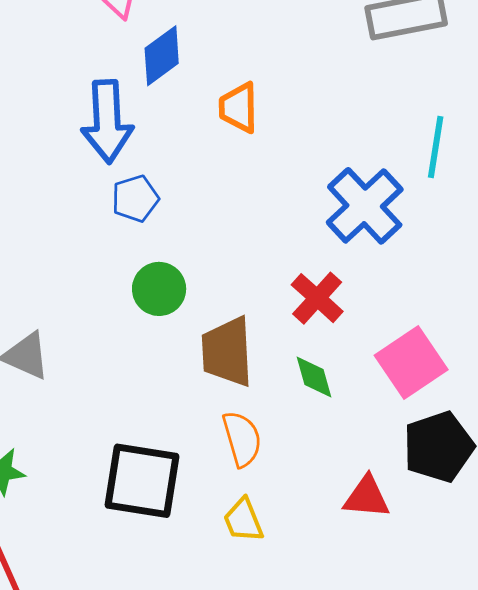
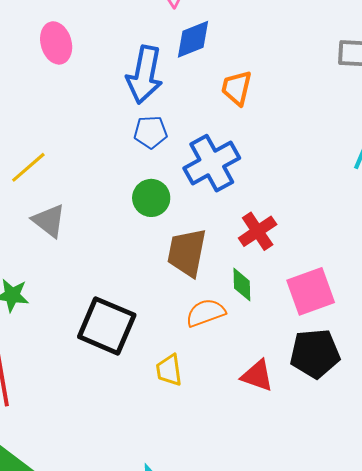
blue cross: (365, 206) -> (212, 163), moved
orange semicircle: (242, 439) -> (206, 313), moved, turned -108

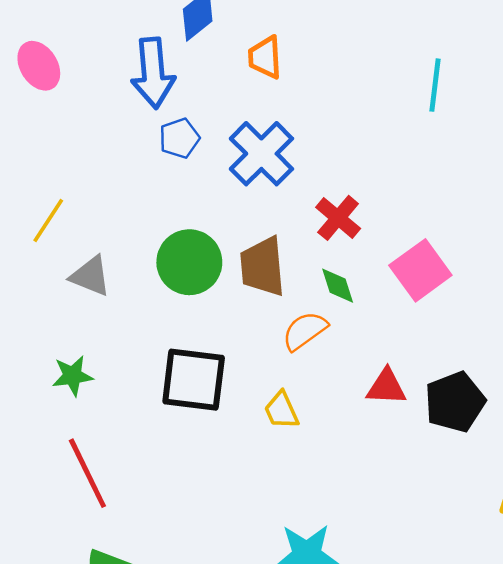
green circle: (151, 198) -> (189, 262), moved, size x1.4
black pentagon: (315, 354) -> (455, 402), moved

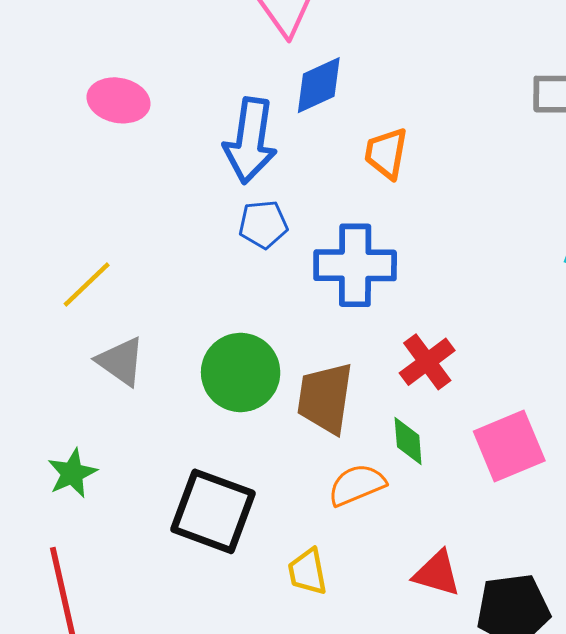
pink ellipse: (39, 66) -> (119, 100), turned -60
blue cross: (261, 154) -> (355, 265), turned 32
green star: (73, 376) -> (72, 473), turned -30

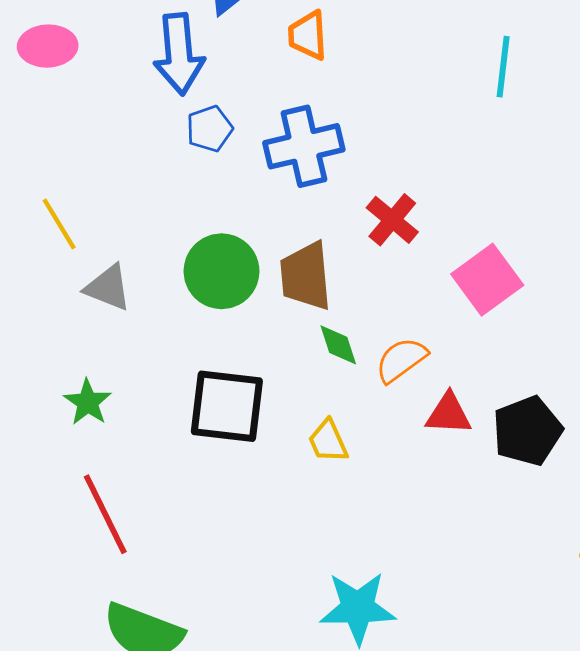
yellow line: (87, 285) -> (59, 224), turned -64
green diamond: (408, 441) -> (338, 345), moved
orange semicircle: (357, 485) -> (401, 360), moved

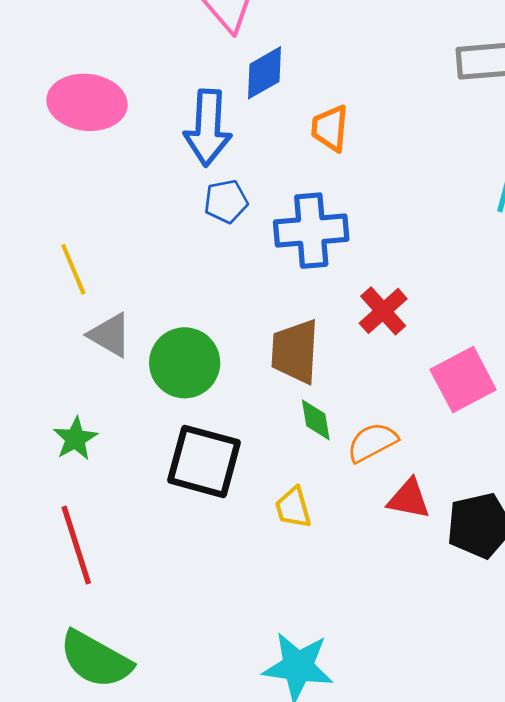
pink ellipse: (48, 46) -> (87, 102), size x1.4
green circle: (222, 271) -> (185, 363), moved

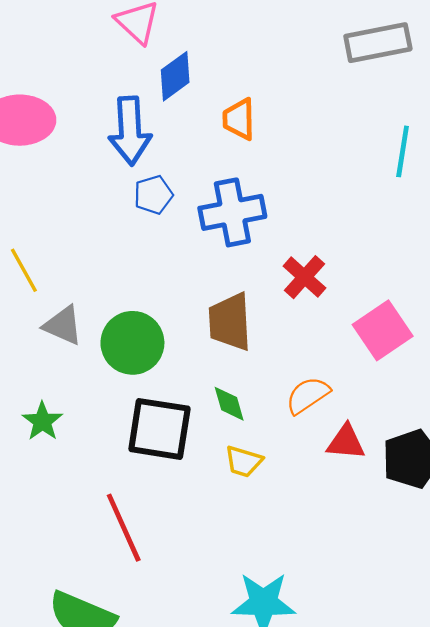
green diamond: (316, 420) -> (229, 404), moved
yellow trapezoid: (293, 508) -> (244, 461), turned -51
red line: (76, 545) -> (124, 528), moved

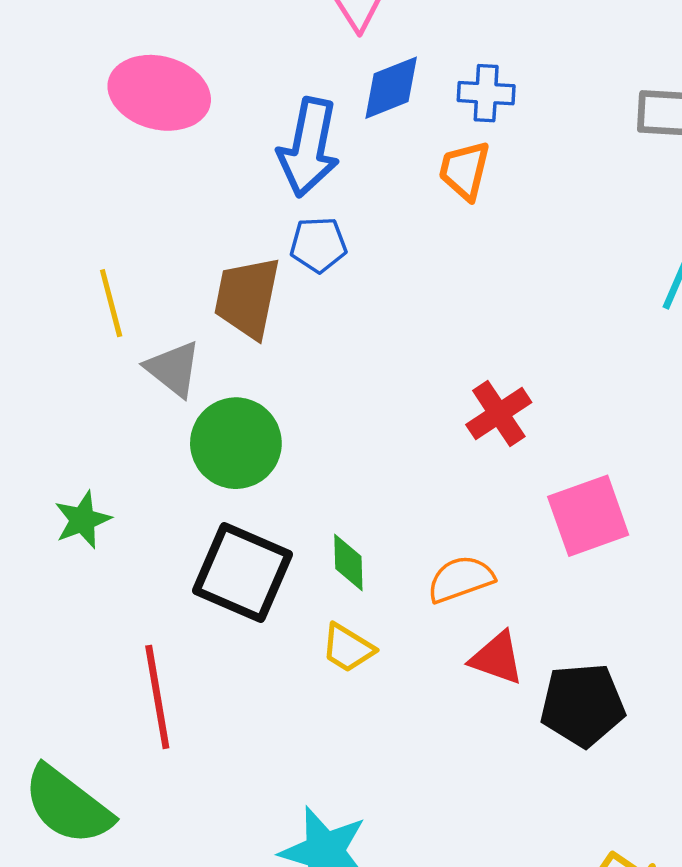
blue cross: (232, 212) -> (486, 93), moved, size x0.6
brown trapezoid: (230, 322) -> (247, 298), moved
gray triangle: (63, 325) -> (173, 369), moved

